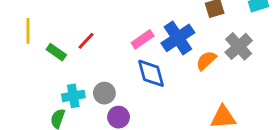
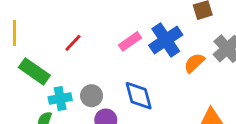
green rectangle: (56, 52) -> (34, 71), moved, size x1.5
blue diamond: (151, 73) -> (139, 96), moved

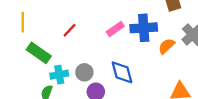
blue cross: (166, 40) -> (144, 28), turned 30

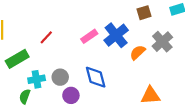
blue cross: (144, 28) -> (116, 35), turned -35
green rectangle: (39, 53) -> (17, 59), turned -65

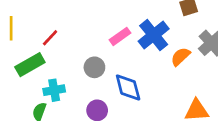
red line: (46, 37) -> (50, 38), moved
gray circle: (60, 77) -> (94, 67), moved

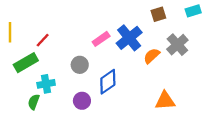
blue diamond: (128, 87) -> (108, 82), turned 70

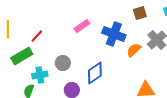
blue cross: (129, 38) -> (114, 34), turned -30
pink rectangle: (101, 39) -> (82, 26), moved
gray circle: (80, 65) -> (63, 63), moved

